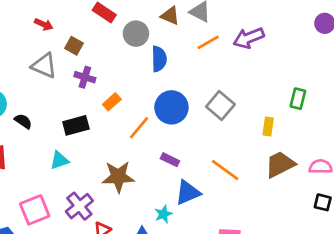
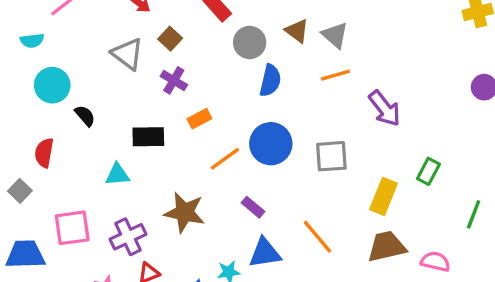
purple arrow: (249, 38) -> (385, 108), moved, turned -120
gray square: (220, 105) -> (331, 156), turned 32
yellow rectangle: (268, 127) -> (383, 196), size x1.5

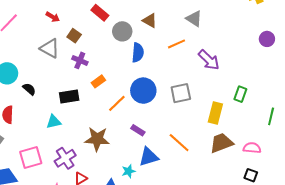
gray triangle: (335, 35) -> (194, 19), moved

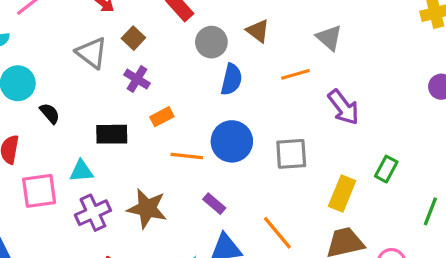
orange line: (117, 103) -> (187, 156), turned 42
pink square: (31, 158) -> (39, 191), moved
purple cross: (65, 158) -> (93, 213), moved

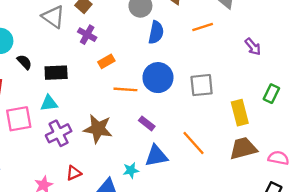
purple arrow: (344, 107) -> (253, 47), moved, size x0.7
black rectangle: (112, 134) -> (56, 73), moved
yellow rectangle: (342, 193) -> (240, 113), turned -35

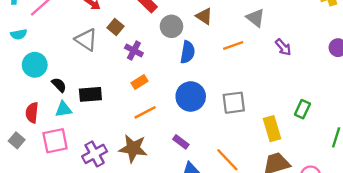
purple cross: (87, 35) -> (134, 51), moved
purple arrow: (253, 47) -> (283, 47), moved
orange line: (125, 89) -> (145, 112), moved, turned -30
cyan triangle: (49, 103) -> (63, 109), moved

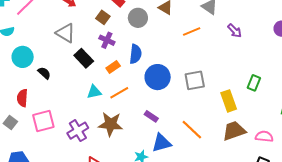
brown square: (115, 27) -> (103, 17), moved
blue semicircle: (188, 52) -> (136, 54), moved
black rectangle: (90, 94) -> (84, 58), moved, turned 54
cyan triangle: (63, 109) -> (94, 92), moved

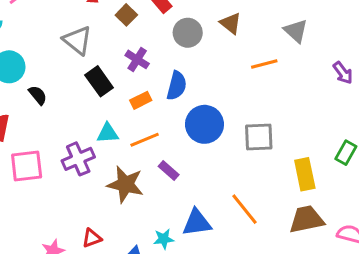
brown square: (103, 17) -> (126, 15), moved
purple arrow: (235, 31) -> (343, 73), moved
purple rectangle: (151, 116) -> (169, 170), moved
purple cross: (78, 131) -> (78, 159), moved

